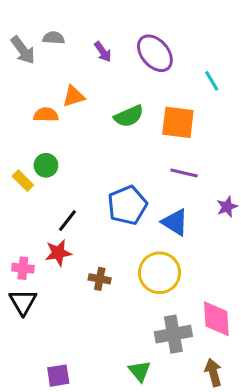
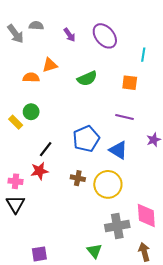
cyan line: (212, 81) -> (143, 55), turned 40
orange square: (178, 122) -> (130, 83), moved, size x0.7
brown cross: (100, 279) -> (78, 178), moved

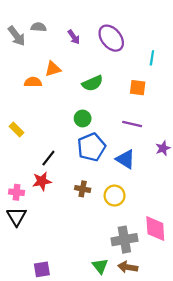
green circle: (31, 112) -> (83, 118), moved
yellow circle: (108, 184) -> (115, 196), size x0.7
brown arrow: (144, 252) -> (128, 267), moved, turned -66

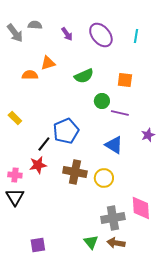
cyan line: (152, 58) -> (136, 36), moved
green circle: (83, 118) -> (102, 101), moved
blue pentagon: (91, 147) -> (66, 131), moved
brown cross: (83, 189) -> (75, 172), size x1.6

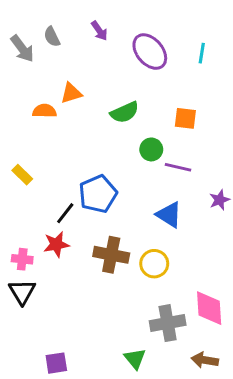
gray semicircle: (35, 25) -> (52, 37), turned -120
purple arrow: (67, 34) -> (99, 31), moved
brown arrow: (116, 243) -> (205, 360), moved

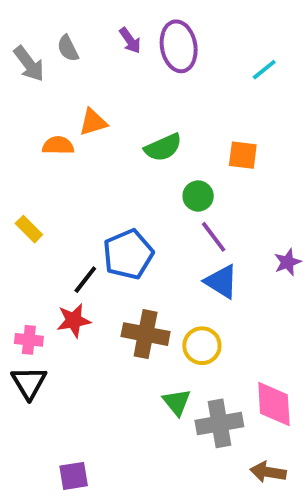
purple ellipse: (150, 52) -> (179, 46), moved, turned 30
cyan line: (202, 53) -> (264, 70), turned 42
purple line: (178, 167) -> (214, 237), moved, turned 40
green triangle: (135, 359) -> (177, 402), moved

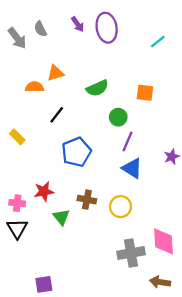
purple line: (214, 237) -> (128, 142), turned 60
black line: (85, 280) -> (57, 115), moved
brown cross: (146, 334) -> (87, 200), size x0.7
green triangle: (177, 402) -> (61, 217), moved

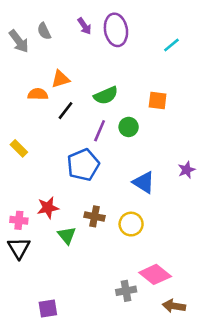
black line: (57, 115) -> (66, 111), moved
purple line: (128, 142) -> (100, 131), moved
pink diamond: (164, 241) -> (155, 274), moved, turned -48
gray cross: (131, 253) -> (126, 291), moved, size x0.7

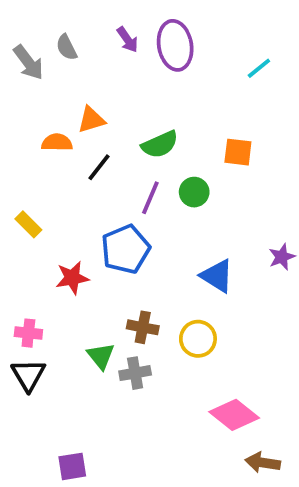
red star: (48, 208) -> (72, 278), moved
gray cross: (126, 291) -> (135, 373), moved

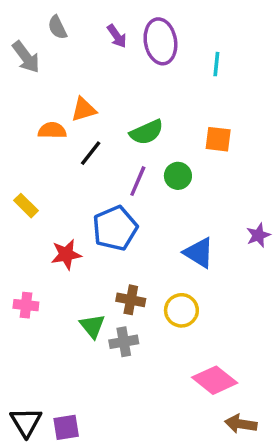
gray semicircle: (67, 47) -> (57, 27), moved
cyan line: (259, 68) -> (216, 64), moved, turned -45
black triangle: (28, 375) -> (26, 422), moved

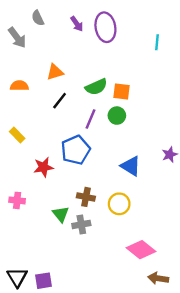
cyan line: (216, 64) -> (157, 42), moved
orange semicircle: (52, 130) -> (19, 86), moved
orange square: (218, 139) -> (121, 91), moved

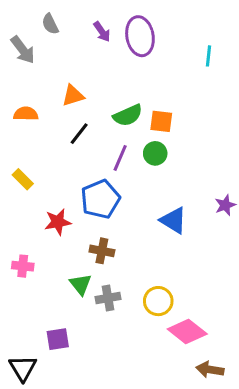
brown cross: (86, 197) -> (102, 251), moved
yellow circle: (119, 204) -> (158, 301), moved
purple square: (43, 281) -> (58, 339), moved

